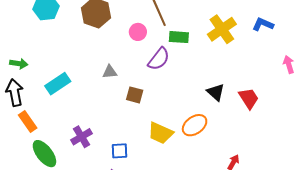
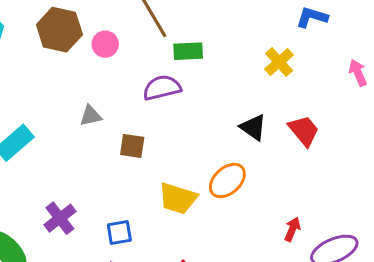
yellow cross: (222, 29) -> (279, 62), moved, size x0.7
pink circle: (138, 32) -> (105, 44), moved
purple semicircle: (159, 59) -> (162, 88), turned -135

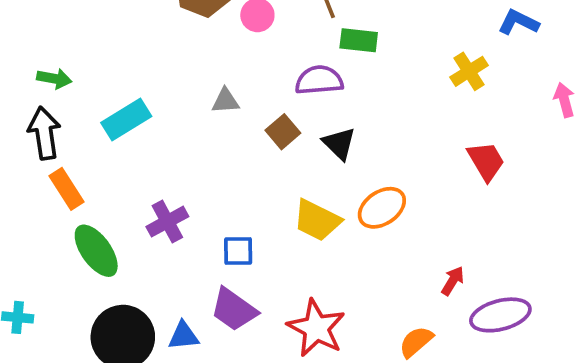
black triangle: (253, 127) -> (339, 144), moved
brown square: (132, 146) -> (283, 132), moved, turned 32

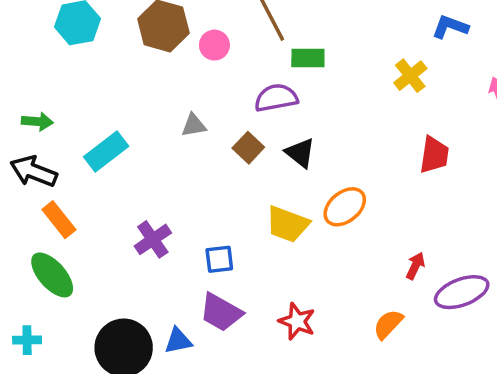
black arrow: (44, 133) -> (34, 171), turned -54
red trapezoid: (486, 161) -> (434, 155), turned 45
green ellipse: (96, 251) -> (52, 275), moved
red star: (316, 328) -> (297, 321), size x0.7

